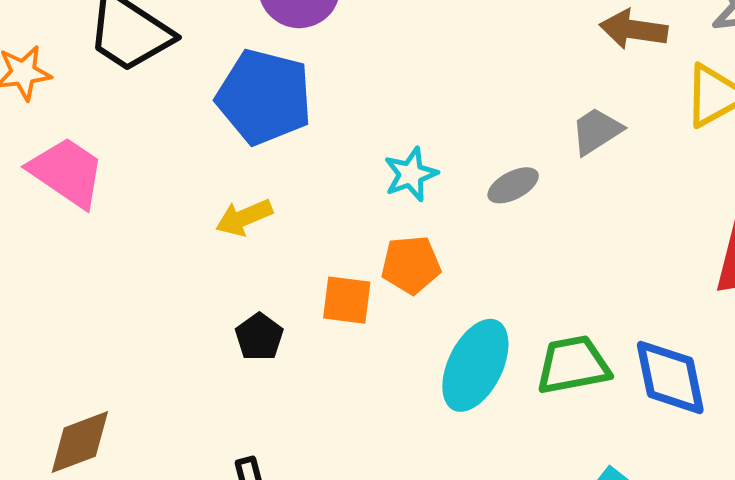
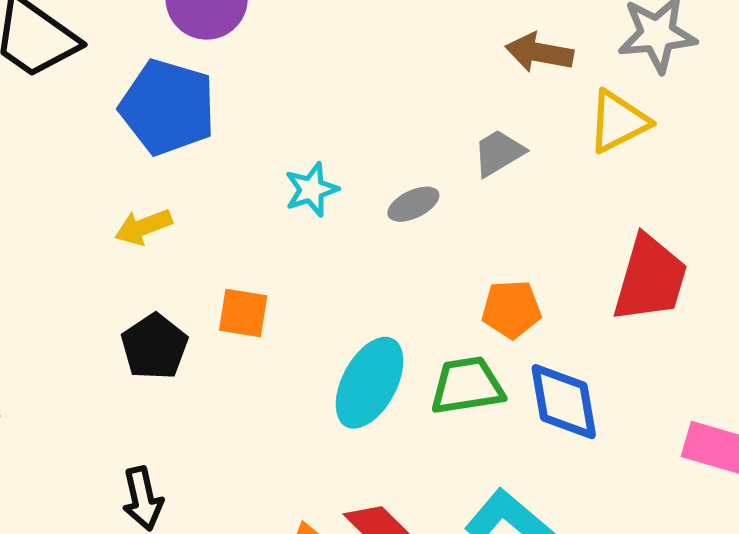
orange pentagon: (411, 265) -> (511, 309), moved
black pentagon: (259, 337) -> (154, 347), size x1.4

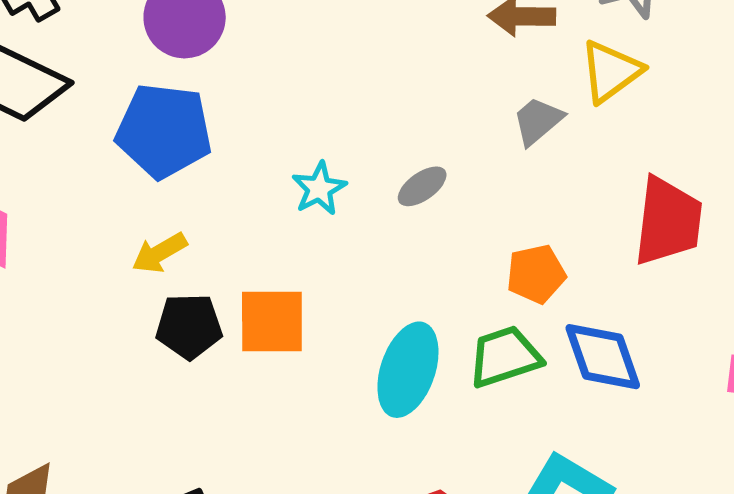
gray trapezoid: (499, 153) -> (538, 121), moved
orange square: (243, 313) -> (272, 322), size x1.4
black pentagon: (154, 347) -> (189, 326), moved, turned -30

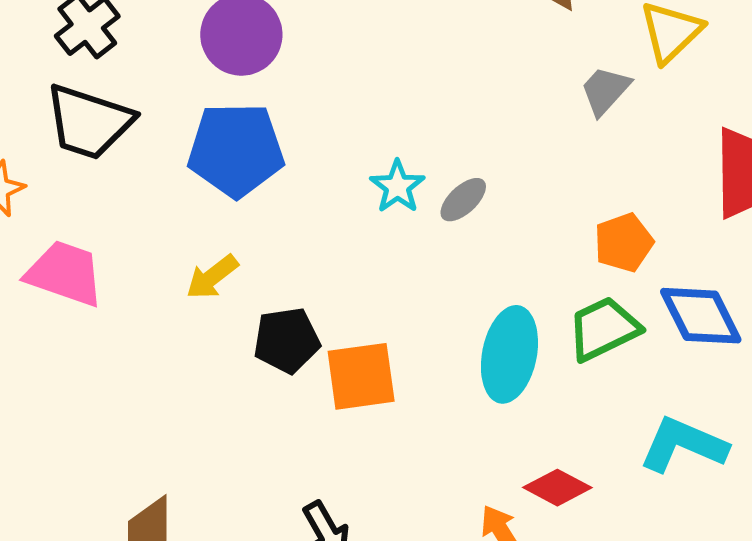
gray ellipse: (422, 186) -> (463, 200), moved
yellow arrow: (159, 253) -> (212, 277), moved
orange square: (272, 322) -> (361, 376), moved

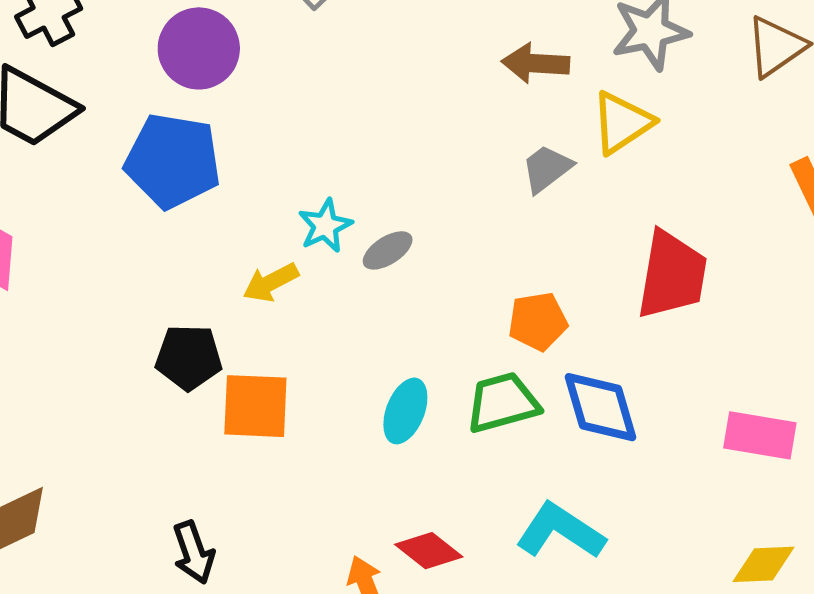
yellow arrow: (212, 277) -> (271, 282), moved
cyan ellipse: (509, 354) -> (405, 411), size x0.7

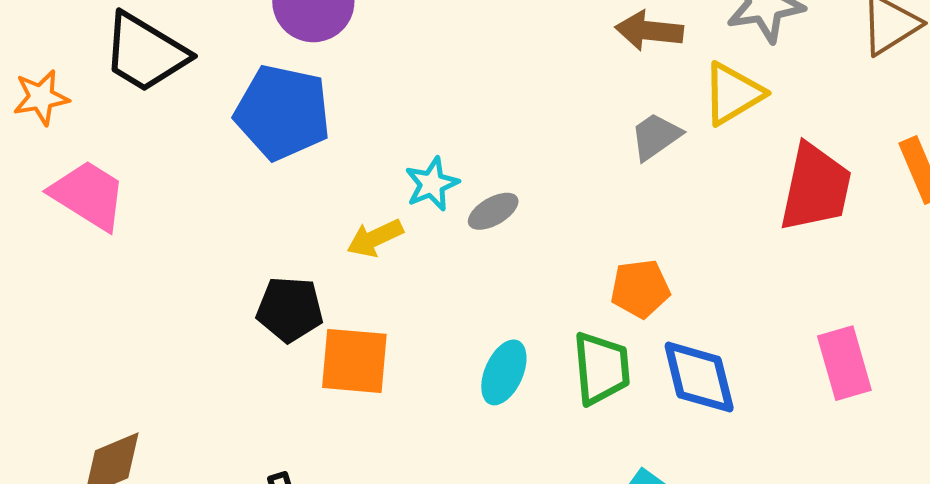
red trapezoid: (672, 275) -> (816, 188), moved
green trapezoid: (503, 403) -> (601, 368), turned 98
pink rectangle: (760, 435) -> (844, 363), moved, turned 62

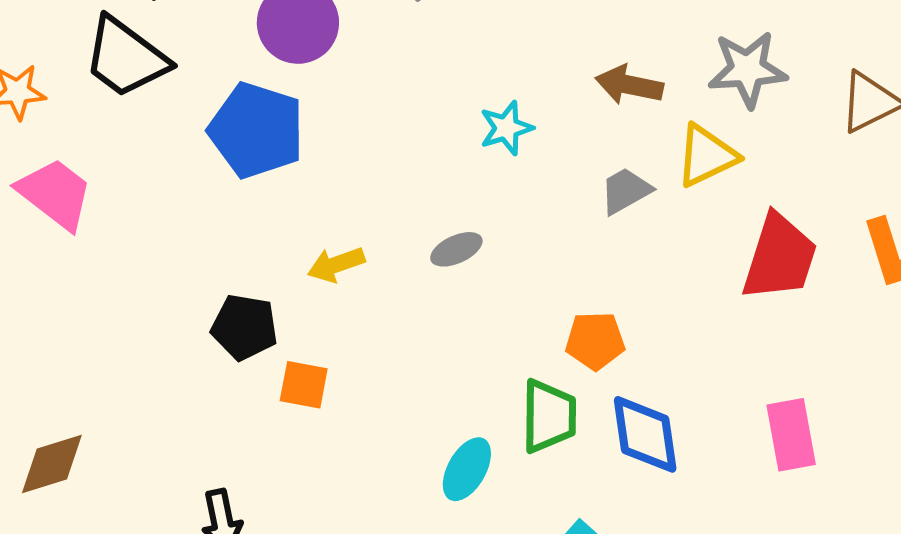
cyan star: (432, 184) -> (506, 128), moved
orange square: (354, 361) -> (304, 385), size x0.7
cyan ellipse: (504, 372) -> (467, 469), moved

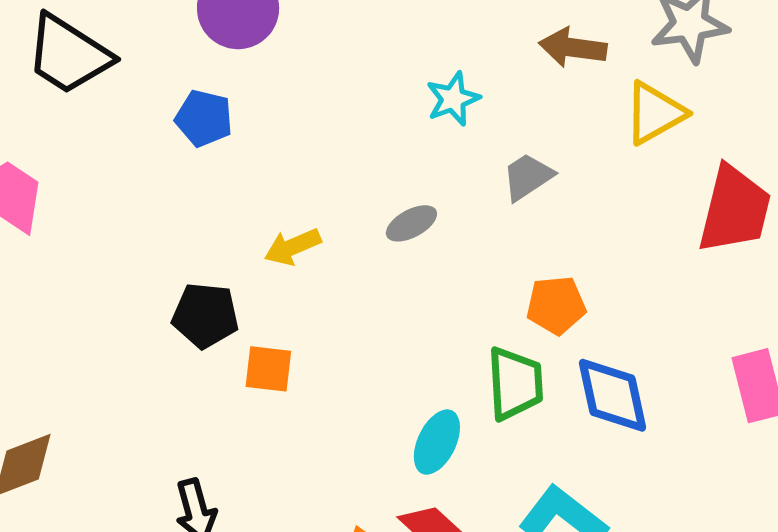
blue pentagon: (256, 130) -> (204, 118), size x0.6
gray trapezoid: (626, 191) -> (528, 177), moved

